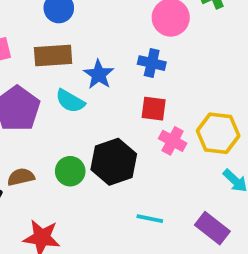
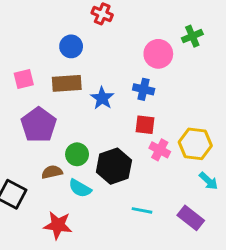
cyan semicircle: (70, 101) -> (80, 188), moved
green circle: (70, 171) -> (77, 154), moved
brown semicircle: (21, 177) -> (52, 172), moved

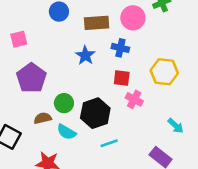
brown rectangle: (67, 83) -> (97, 23), moved
yellow hexagon: (195, 144) -> (164, 72), moved
cyan line: (142, 210) -> (109, 143), moved, turned -30

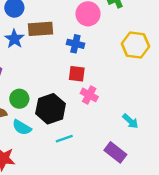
brown rectangle: (97, 23) -> (41, 29), moved
blue star: (85, 55) -> (14, 39), moved
yellow hexagon: (164, 72) -> (135, 45), moved

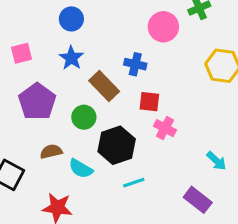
brown rectangle: (41, 29) -> (104, 86), moved, turned 50
blue cross: (75, 44) -> (135, 64), moved
green circle: (19, 99) -> (84, 117), moved

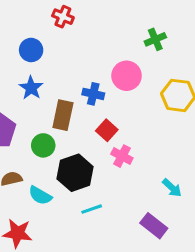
pink circle: (163, 27) -> (127, 76), moved
brown rectangle: (104, 86) -> (63, 115), turned 56
red square: (149, 102) -> (107, 130), turned 35

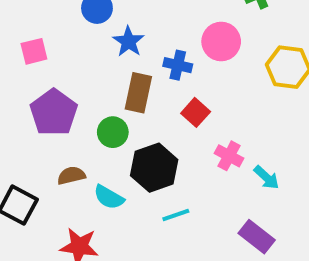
blue star: (31, 88) -> (129, 41), moved
pink cross: (122, 156) -> (229, 156), moved
cyan arrow: (172, 188) -> (266, 177), moved

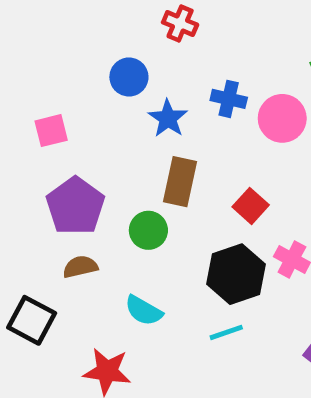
blue cross: (178, 65) -> (229, 99), moved
black hexagon: (154, 168) -> (236, 274), moved
brown semicircle: (71, 176) -> (80, 267), moved

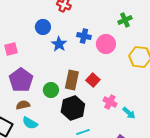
brown rectangle: (180, 182) -> (72, 80), moved
black hexagon: (236, 274) -> (73, 108), moved
cyan semicircle: (144, 311) -> (30, 123), moved

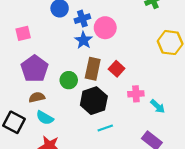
blue cross: (84, 36) -> (82, 19), moved, turned -32
blue star: (59, 44) -> (84, 40), moved
pink circle: (106, 44) -> (105, 28), moved
pink cross: (110, 102) -> (136, 94), turned -32

